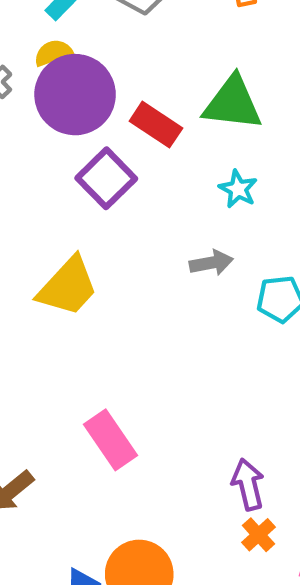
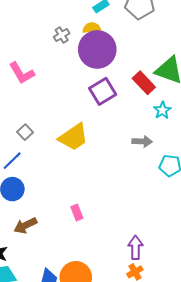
red rectangle: (156, 125) -> (144, 83), moved
pink rectangle: (111, 440) -> (77, 212), size x0.6

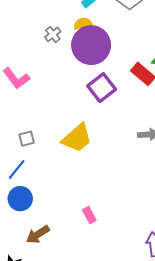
gray square: (25, 132) -> (27, 139), turned 35

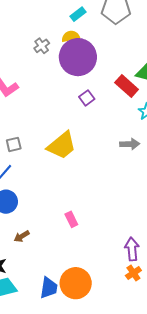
purple square: (102, 88) -> (87, 98), size x0.6
brown arrow: (38, 234) -> (22, 236), size x0.7

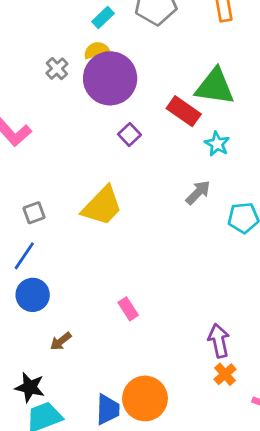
gray arrow: (130, 144) -> (198, 193), turned -36

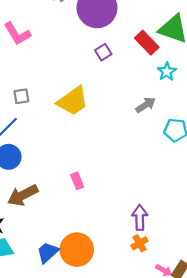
brown arrow: (61, 341) -> (23, 195), size x1.8
blue trapezoid: (108, 409) -> (48, 252), turned -145

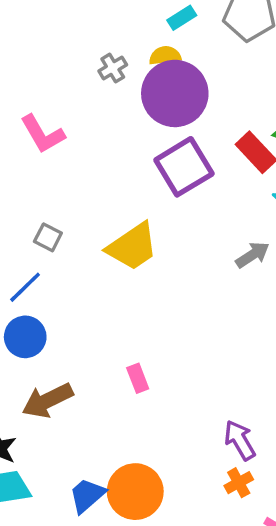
purple square: (103, 52) -> (184, 167), size x2.0
gray square: (21, 96) -> (48, 237), turned 35
purple arrow: (140, 217) -> (240, 440), turned -30

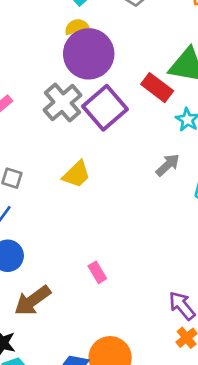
gray cross: (113, 68) -> (62, 103), moved, size x1.8
yellow trapezoid: (132, 247) -> (77, 174), size x0.7

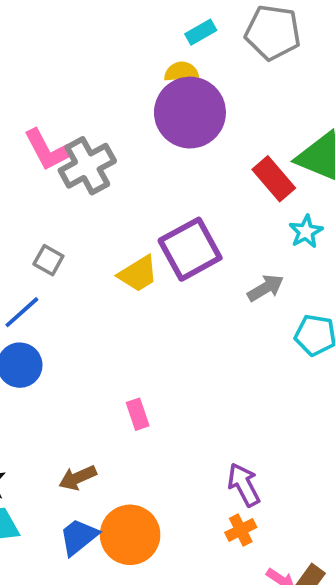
gray cross: (62, 103) -> (87, 166), moved
purple square: (105, 108) -> (190, 249), moved
brown arrow: (32, 301) -> (78, 478), moved, size x0.7

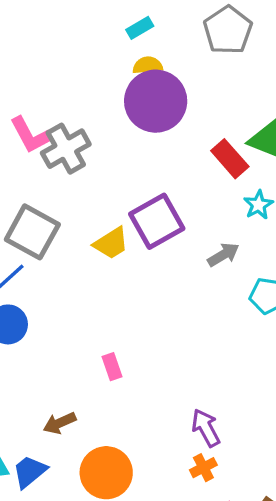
cyan rectangle: (201, 32) -> (140, 28), moved
gray pentagon: (273, 32) -> (228, 30), turned 30
gray square: (48, 260) -> (32, 232), size x2.0
blue trapezoid: (79, 537) -> (30, 472), moved

